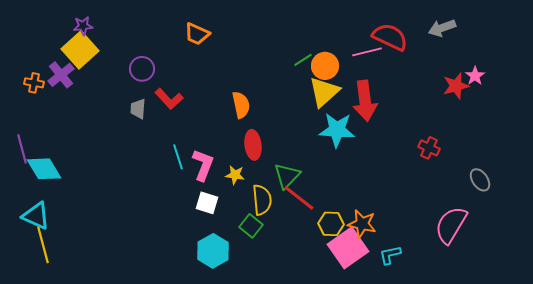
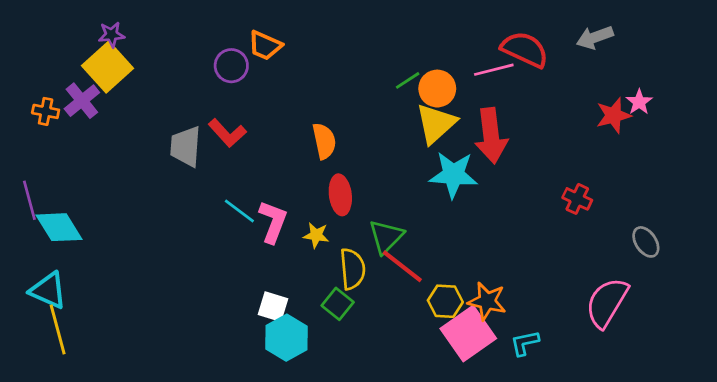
purple circle: (142, 69) -> (231, 66), moved
gray trapezoid: (138, 109) -> (186, 146), size x1.5
cyan line: (178, 157) -> (239, 211), turned -35
white square: (207, 203) -> (273, 307), moved

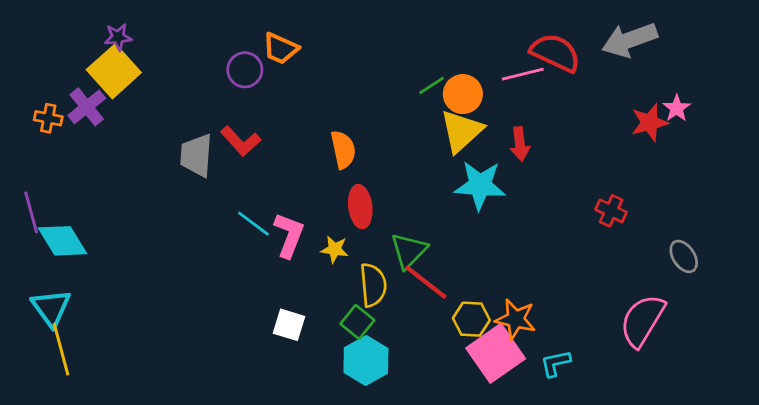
gray arrow: (595, 37) -> (630, 40), size x1.4
red arrow: (491, 136) -> (520, 144), size x0.6
cyan triangle: (48, 290) -> (51, 308), turned 30
cyan hexagon: (286, 338) -> (366, 360), moved

